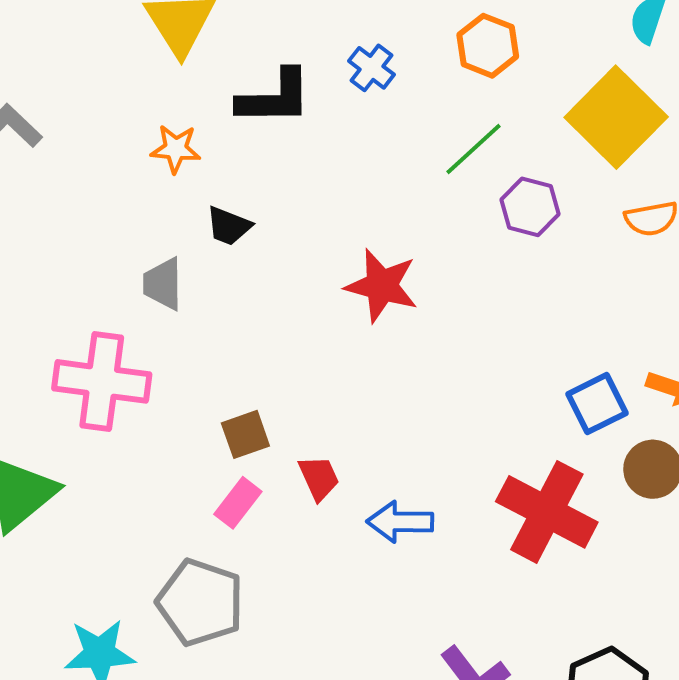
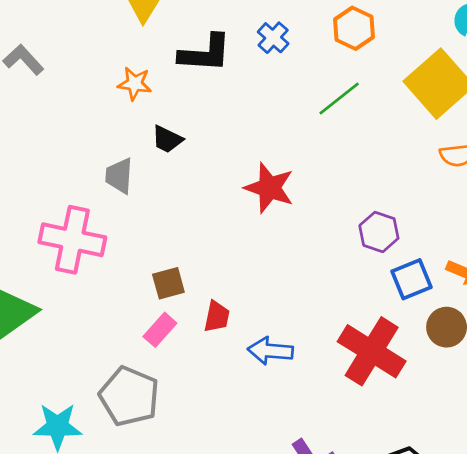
purple hexagon: (530, 207) -> (379, 232), moved
red trapezoid: (319, 478) -> (217, 317), turned 32

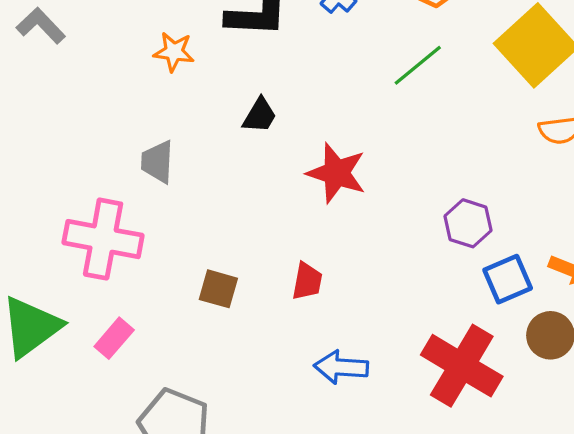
black trapezoid: (167, 139) -> (260, 115), moved, turned -84
brown square: (168, 283) -> (218, 289), turned 32
red trapezoid: (217, 317) -> (307, 281), moved
pink rectangle: (160, 330) -> (114, 338), moved

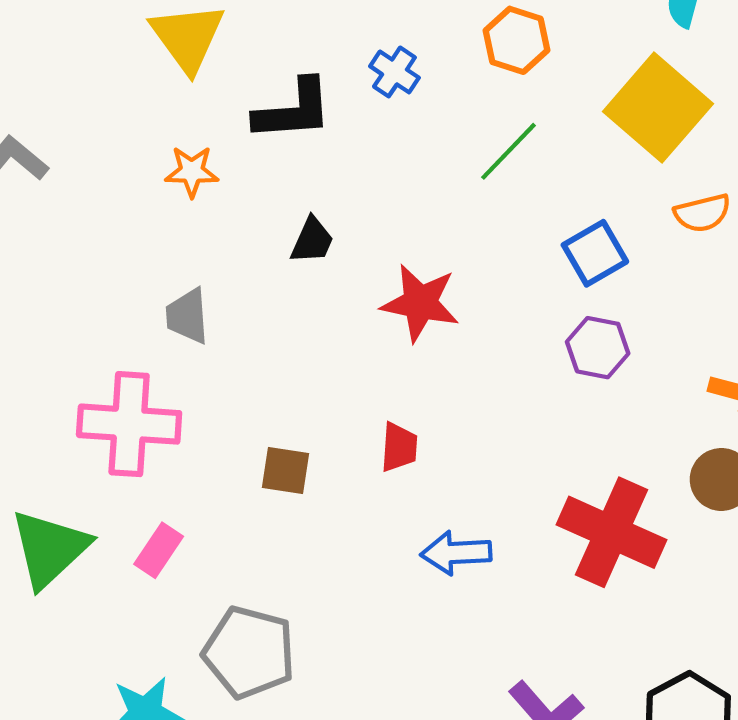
blue square: (508, 279) -> (595, 253), moved

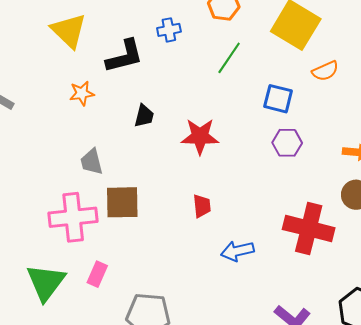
blue cross: (394, 72) -> (169, 30), turned -35
blue square: (595, 253) -> (278, 99), turned -36
brown square: (286, 471) -> (122, 202), moved, size x1.5

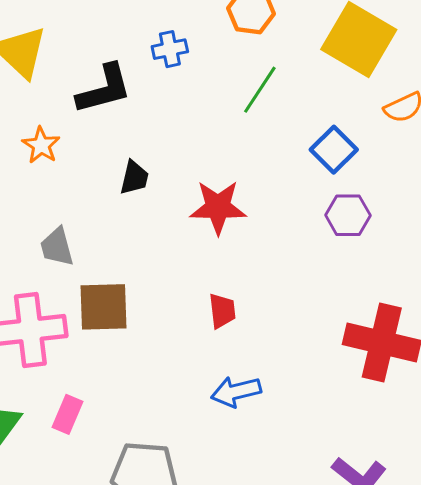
orange star: (82, 93) -> (41, 145), turned -30
blue square: (278, 99) -> (334, 150), turned 32
blue arrow: (237, 251) -> (236, 392), moved

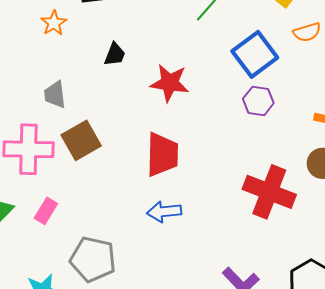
blue square: (334, 150) -> (255, 54), size x1.4
brown square: (104, 307) -> (81, 140), turned -36
red trapezoid: (222, 311) -> (162, 155), size x1.8

